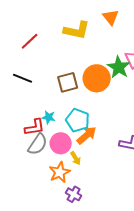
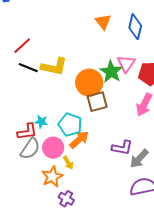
yellow L-shape: (77, 30) -> (54, 67), moved
black line: (23, 78) -> (28, 68), moved
brown square: (68, 82) -> (97, 102), moved

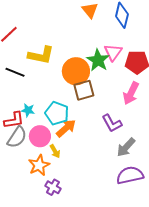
black line: (28, 68) -> (15, 72), moved
purple L-shape: (122, 148) -> (112, 123), moved, turned 50

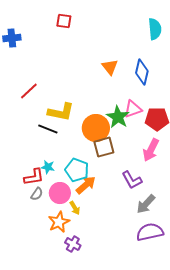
pink triangle: (113, 52) -> (133, 109), turned 36
black line: (15, 72) -> (48, 129), moved
gray semicircle: (17, 137) -> (37, 194), size x0.6

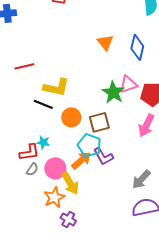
red line: (29, 91) -> (24, 66), turned 30
orange circle: (96, 128) -> (71, 117), moved, size x0.7
cyan pentagon: (77, 170) -> (89, 145), moved
purple L-shape: (132, 180) -> (103, 156), moved
yellow arrow: (75, 208) -> (70, 183), size x1.6

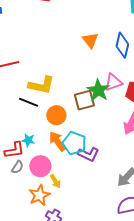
brown square: (99, 122) -> (84, 100), moved
purple L-shape: (103, 156) -> (88, 154), turned -35
orange arrow: (81, 160) -> (57, 141), moved, turned -85
yellow arrow: (70, 183) -> (55, 181), size x0.6

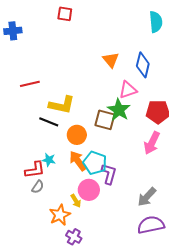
pink triangle: (113, 82) -> (128, 90), moved
brown square: (84, 100) -> (105, 120), turned 30
purple L-shape: (88, 154) -> (109, 174), turned -100
pink circle: (40, 166) -> (89, 190), moved

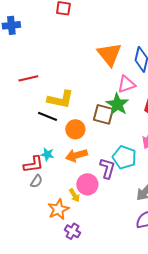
orange triangle: (111, 60) -> (109, 54), size x1.5
orange arrow: (78, 161) -> (76, 155), turned -70
cyan pentagon: (95, 163) -> (124, 157), moved

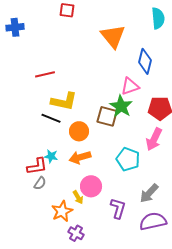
orange triangle: (109, 54) -> (113, 36), moved
red line: (28, 78) -> (45, 74), moved
purple L-shape: (107, 168) -> (118, 208), moved

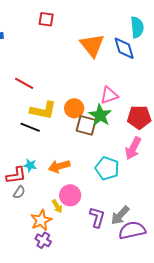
blue diamond: (145, 61) -> (124, 48), moved, turned -30
red line: (45, 74) -> (24, 83), turned 42
orange circle: (79, 131) -> (74, 108), moved
gray arrow: (149, 193) -> (120, 215), moved
purple cross: (76, 233) -> (43, 240), moved

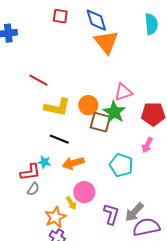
blue diamond: (124, 48) -> (96, 20), moved
black line: (30, 127) -> (59, 139), moved
pink arrow: (133, 148) -> (147, 145), size x0.7

